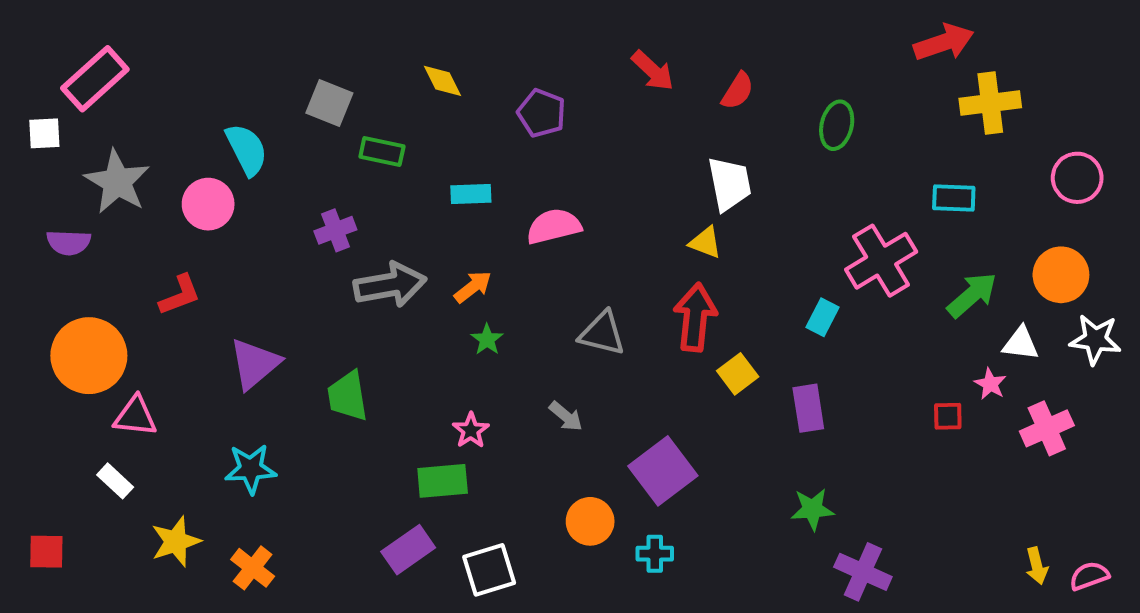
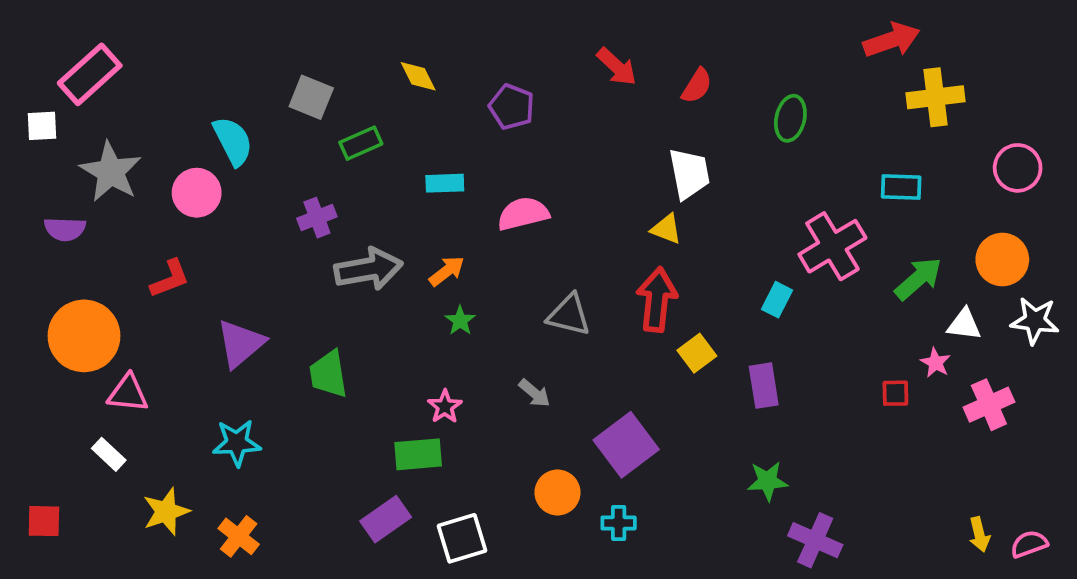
green rectangle: (382, 152) -> (361, 143), turned -36

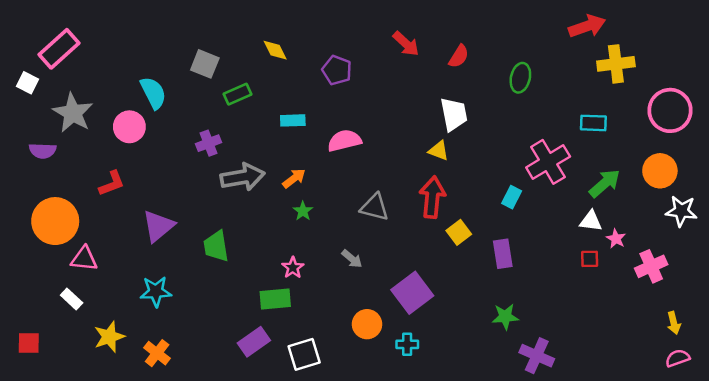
white square: (42, 126) -> (28, 83), turned 30
pink circle: (1018, 168) -> (670, 110), size x1.4
white triangle: (964, 324) -> (591, 221), moved
yellow arrow: (979, 534) -> (674, 323), moved

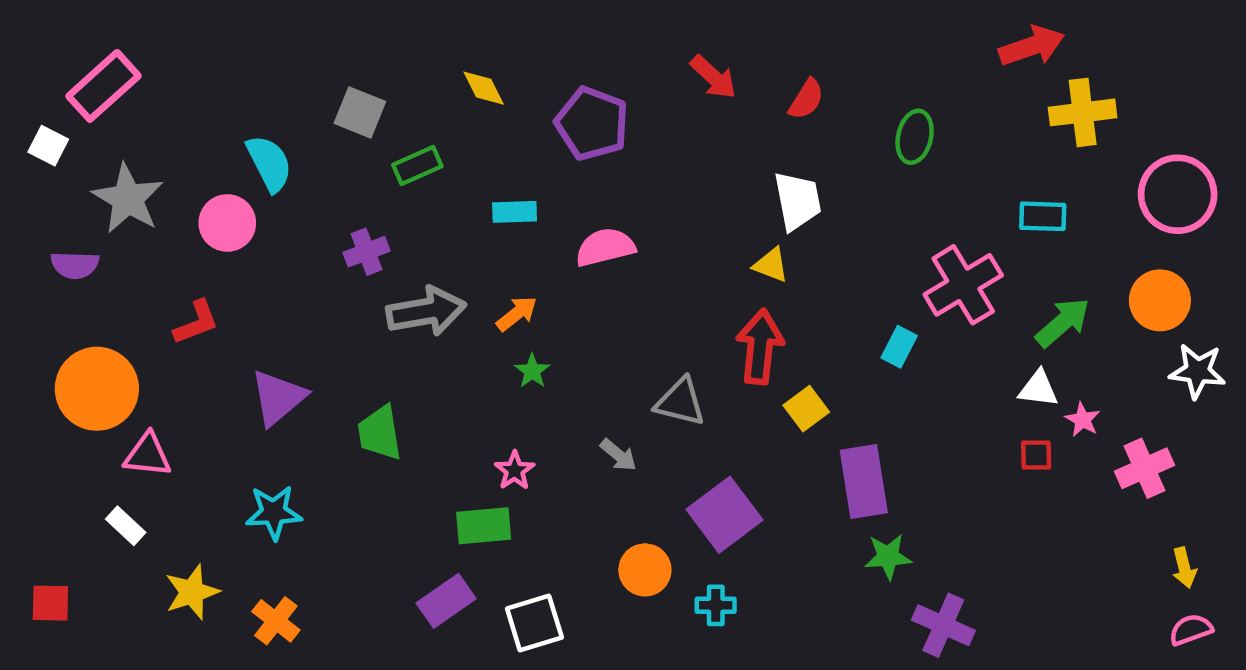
purple pentagon: (337, 70) -> (592, 124), size x1.4
gray triangle: (375, 207) -> (680, 402), moved
purple rectangle: (503, 254) -> (864, 482), moved, size x1.4

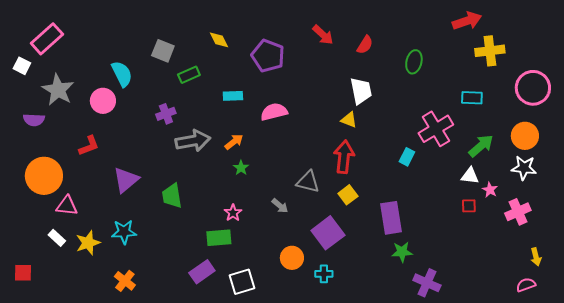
white star: (1197, 371) -> (524, 168), moved
yellow square: (806, 409) -> (348, 195), moved
yellow star: (192, 592) -> (88, 243), moved
pink semicircle: (1191, 630) -> (526, 285), moved

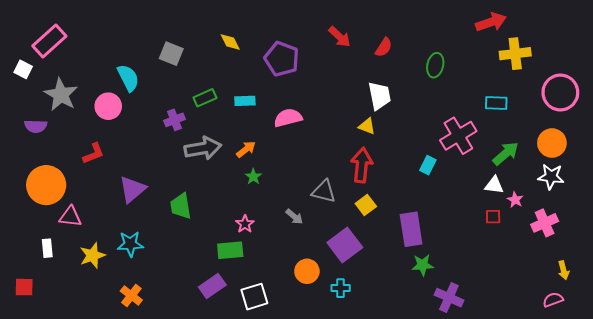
green rectangle: (189, 75) -> (205, 98), moved
white rectangle: (57, 238) -> (47, 248), moved, turned 42

